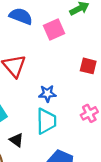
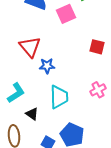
blue star: (47, 94) -> (47, 66), moved

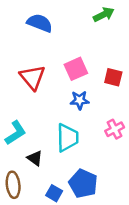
pink square: (66, 14) -> (76, 69), moved
blue star: (47, 66) -> (80, 100), moved

